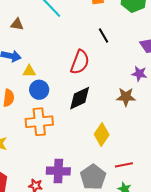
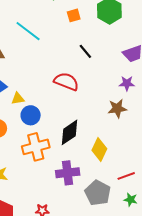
red semicircle: (80, 62) -> (66, 81), turned -80
black diamond: (80, 98) -> (69, 132), moved
purple cross: (58, 171) -> (68, 173), moved

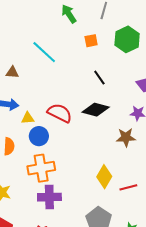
red semicircle: (66, 81) -> (60, 113), moved
black diamond: (69, 132) -> (96, 110), moved, turned 44
purple cross: (68, 173) -> (49, 197), moved
red line: (126, 176) -> (128, 187), moved

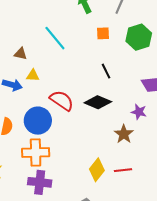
yellow triangle: (28, 118) -> (33, 75), moved
blue circle: (39, 136) -> (38, 121), size x1.4
brown star: (126, 137) -> (124, 134), turned 30
red line: (128, 187) -> (123, 170), moved

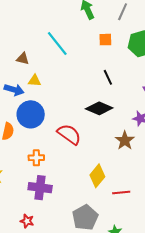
red semicircle: (62, 101) -> (69, 134), moved
blue circle: (38, 121) -> (31, 114), moved
orange cross: (36, 153) -> (36, 158), size x0.6
red line: (123, 170) -> (121, 192), moved

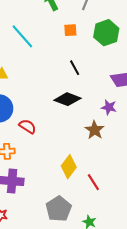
red semicircle: (69, 134) -> (28, 126), moved, size x0.7
red line: (121, 192) -> (93, 182), turned 66

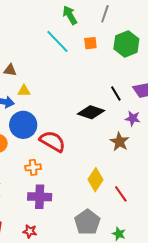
cyan line: (22, 36) -> (57, 41), moved
black line: (75, 68) -> (116, 93), moved
red semicircle: (28, 126) -> (52, 141), size x1.5

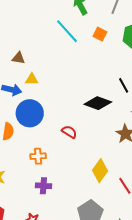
orange square: (90, 43) -> (100, 34), turned 32
red semicircle: (52, 141) -> (69, 132), moved, size x0.6
purple cross: (40, 197) -> (43, 186), size x0.7

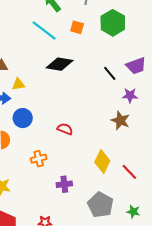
black diamond: (98, 103) -> (60, 64), moved
blue circle: (30, 113) -> (23, 118), size x0.7
purple cross: (43, 186) -> (64, 184), moved

